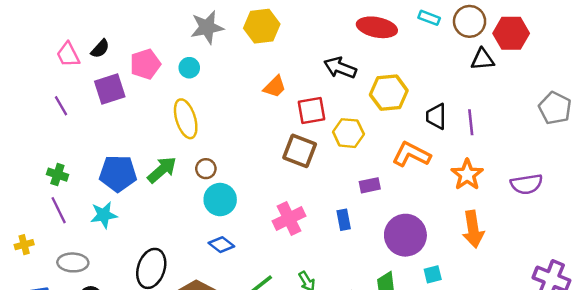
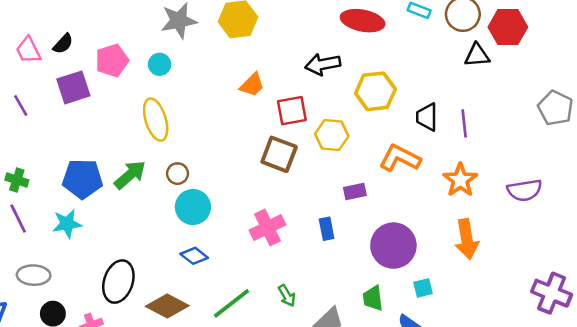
black arrow: (340, 68) -> (323, 64), turned -32

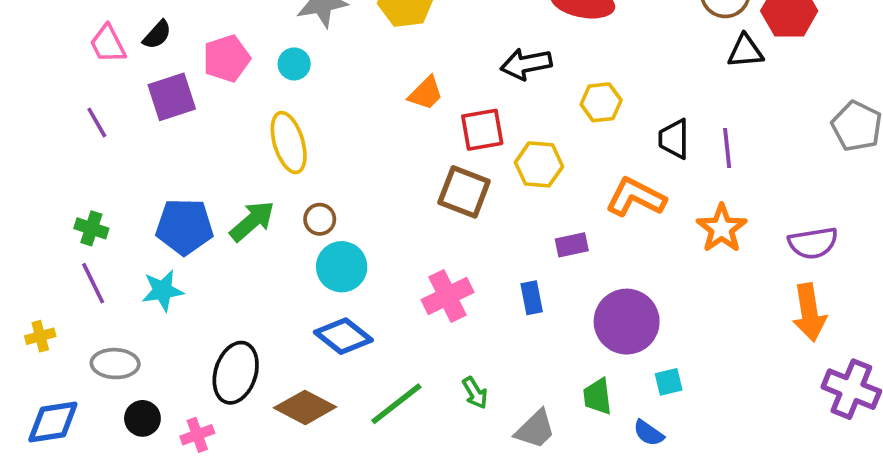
yellow hexagon: (375, 91) -> (601, 102), size x0.7
orange arrow: (467, 239) -> (809, 312), moved
blue diamond: (194, 256) -> (343, 336), size x1.4

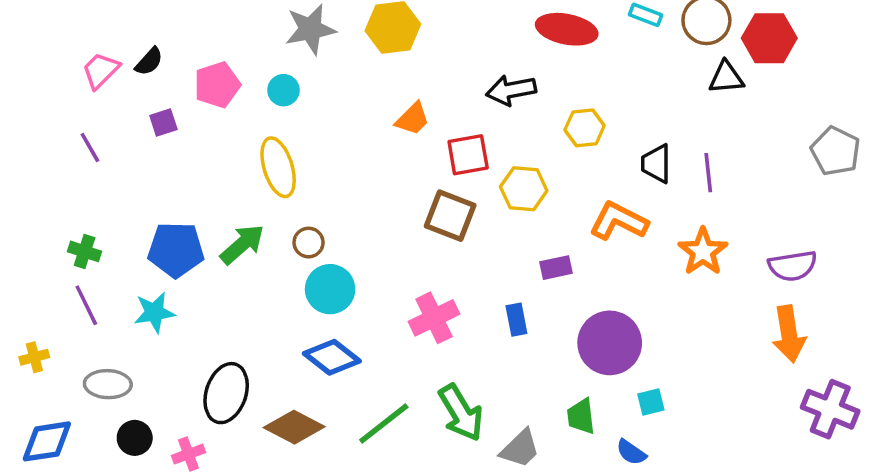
pink trapezoid: (108, 44) -> (101, 70), turned 72
purple square: (172, 97) -> (163, 122), size x0.6
green arrow: (475, 393) -> (461, 413), size x1.8

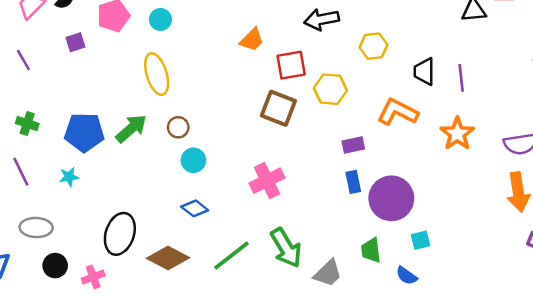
green cross: (85, 251) -> (27, 123), moved
cyan circle: (330, 289) -> (193, 160), size x0.7
cyan star: (154, 312) -> (69, 177), size x0.7
blue rectangle: (516, 320) -> (353, 182), moved
blue diamond: (332, 357) -> (195, 208), size x0.7

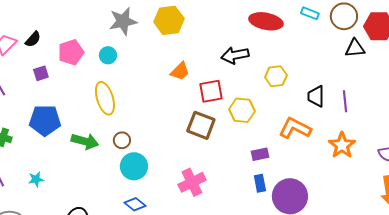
green arrow: (131, 129) -> (85, 141), turned 56
blue pentagon: (84, 132) -> (45, 120), moved
cyan circle: (193, 160) -> (134, 166), size x1.4

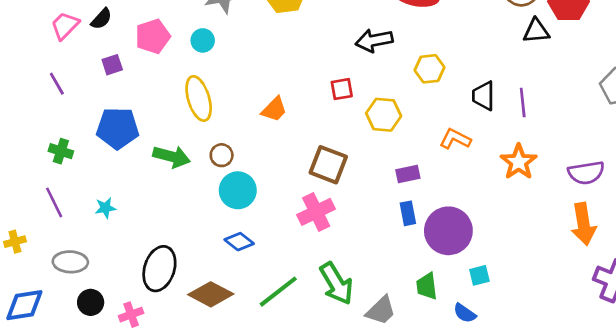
orange trapezoid: (180, 71) -> (274, 109), moved
red square: (211, 91) -> (342, 89), size x0.7
brown square: (201, 125) -> (328, 165), moved
orange L-shape: (295, 128) -> (455, 139), size x0.7

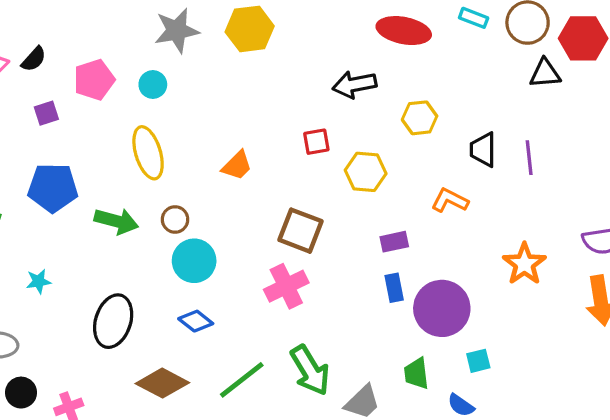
orange star: (519, 162) -> (524, 264), moved
black ellipse: (159, 269) -> (113, 321), moved

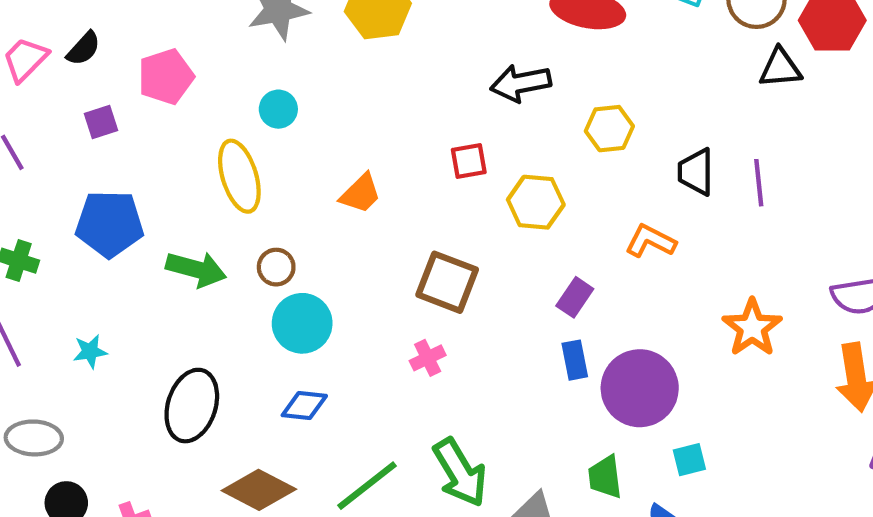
cyan circle: (153, 85) -> (278, 109), moved
purple rectangle: (394, 242) -> (575, 297), turned -44
pink cross: (286, 286) -> (428, 358), size x0.6
blue diamond: (196, 321) -> (304, 406), turned -32

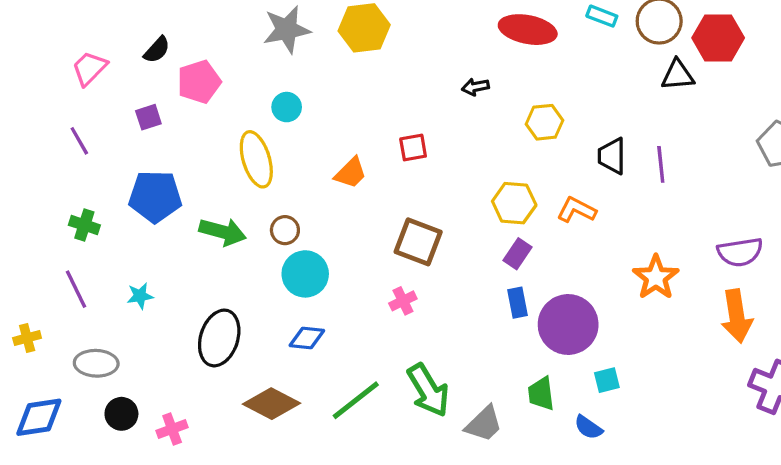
black semicircle: (84, 49) -> (157, 50), moved
black arrow: (521, 83) -> (475, 87), size x0.6
red square: (469, 161) -> (413, 148), moved
yellow hexagon: (536, 202) -> (514, 203), moved

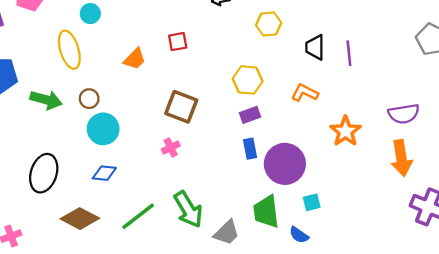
orange L-shape: (577, 210) -> (305, 93), moved
purple rectangle: (518, 254) -> (250, 115), turned 36
green trapezoid: (541, 394) -> (266, 212), size x1.4

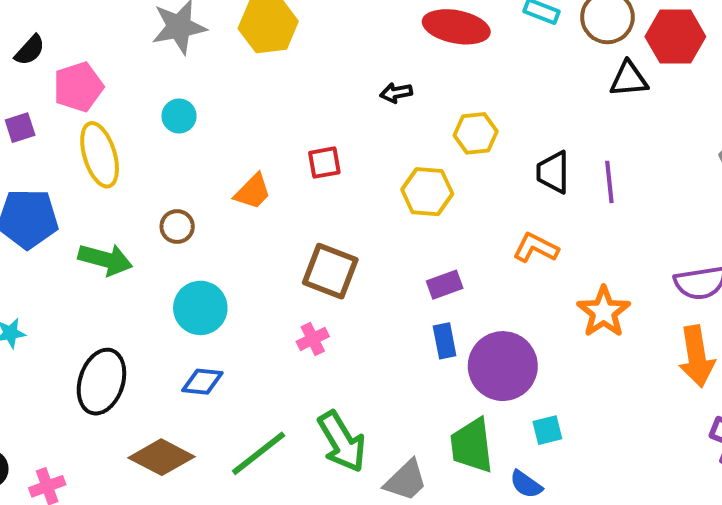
yellow ellipse: (69, 50) -> (100, 155), moved
yellow hexagon: (248, 80) -> (427, 192), moved
brown circle: (89, 99) -> (177, 227), moved

